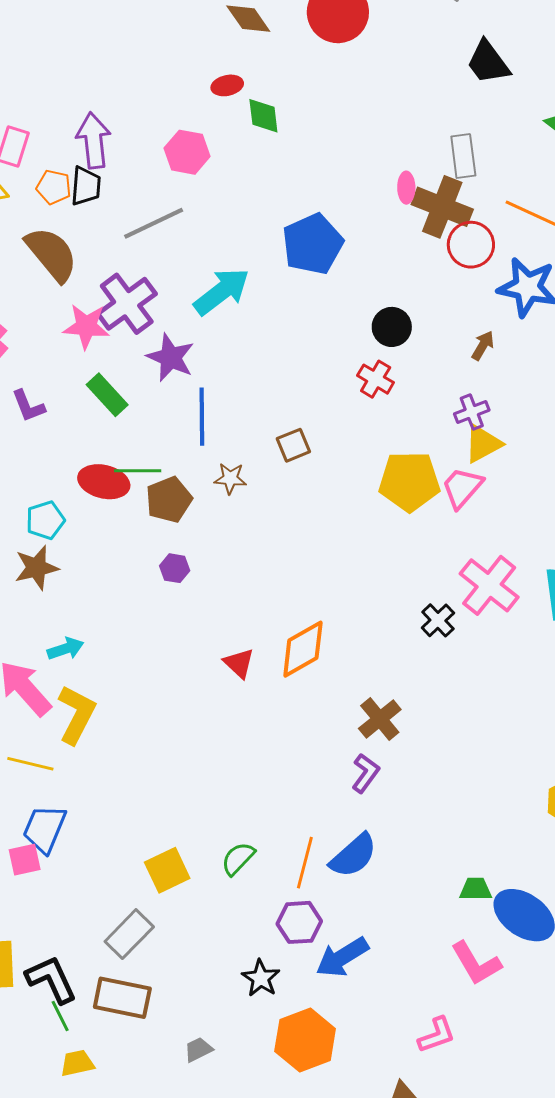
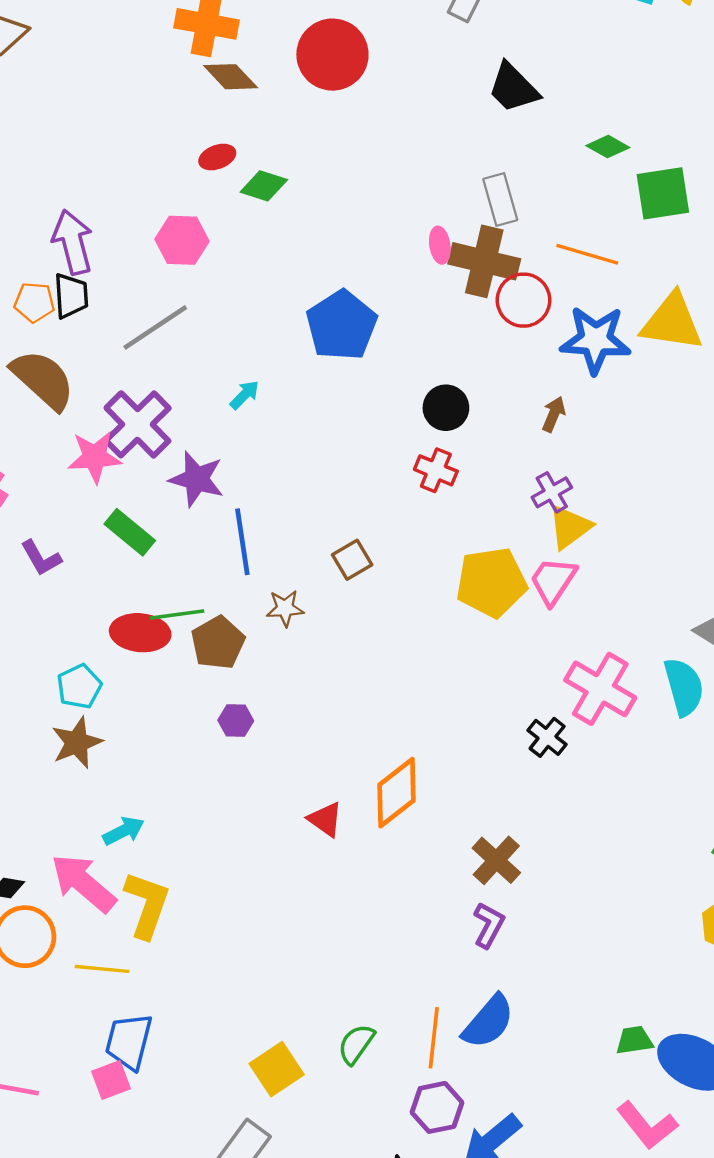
green diamond: (263, 116) -> (264, 186), turned -57
cyan arrow: (222, 292) -> (245, 395), size x0.5

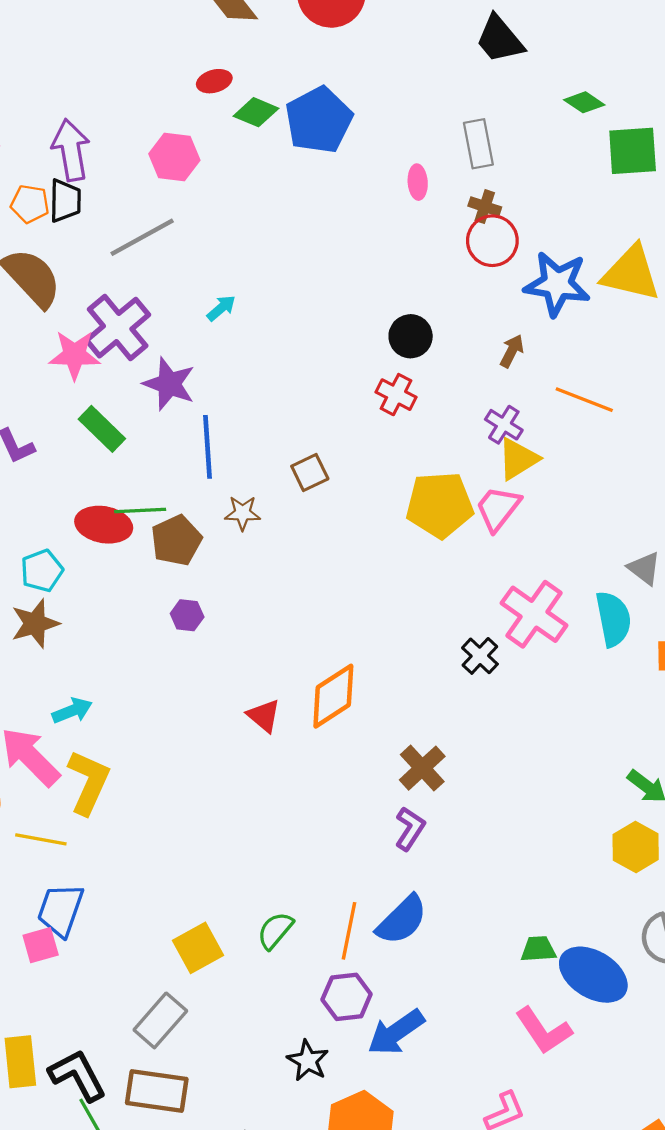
orange line: (587, 254) -> (584, 400), moved
brown cross: (484, 261) -> (485, 207), moved, size x0.5
blue pentagon: (341, 325) -> (319, 120), moved
purple cross: (552, 492) -> (504, 425), turned -33

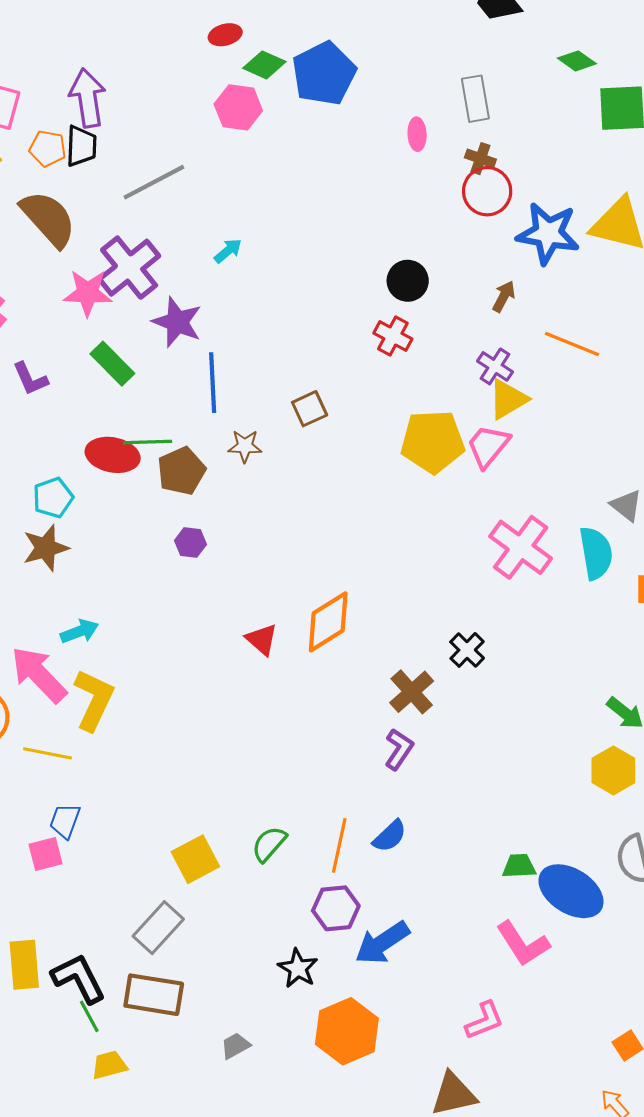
pink hexagon: (174, 157) -> (238, 107), moved
black cross: (480, 656) -> (467, 650), moved
blue trapezoid: (60, 910) -> (65, 821), size x0.7
blue semicircle: (402, 920) -> (390, 836), size x0.7

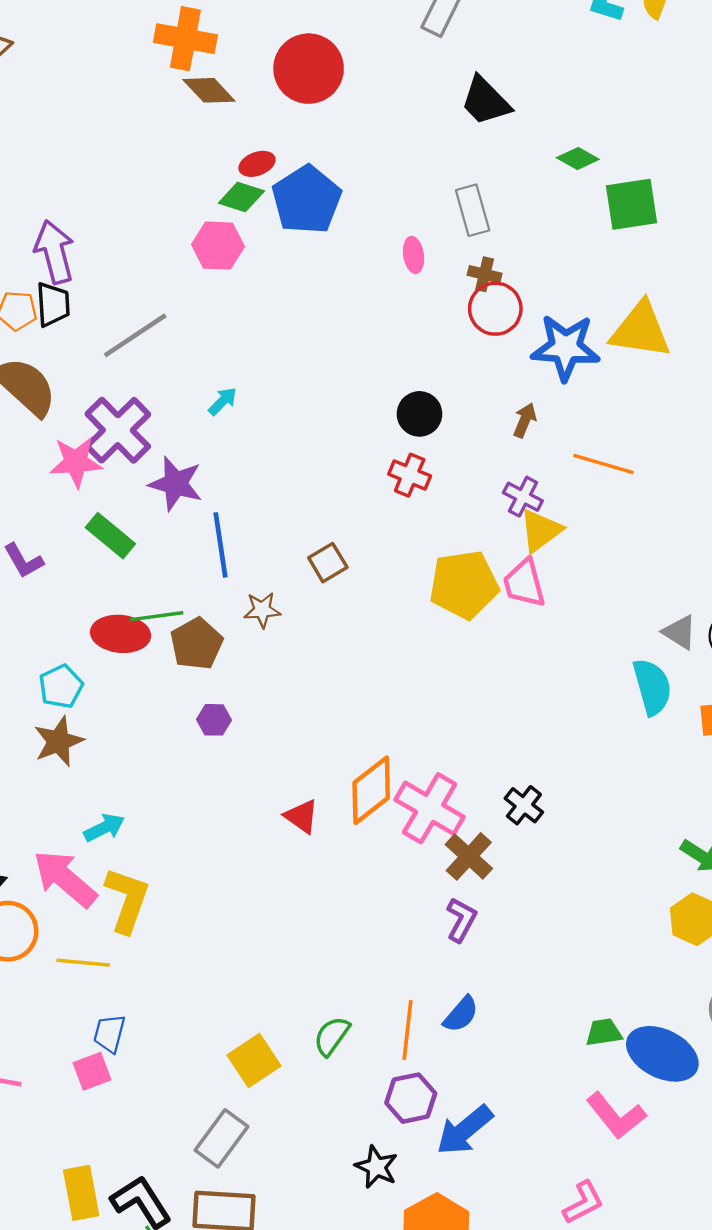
red ellipse: (225, 35) -> (257, 164), moved
pink trapezoid: (488, 446) -> (524, 583), turned -48
pink cross: (521, 547) -> (430, 808), moved

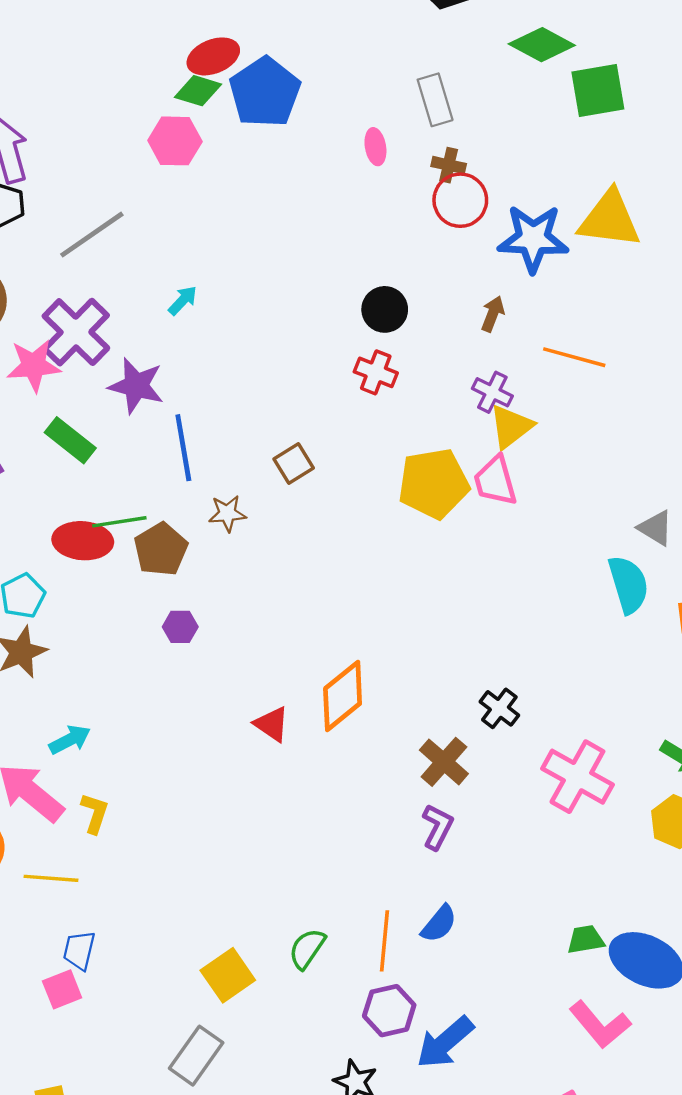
green diamond: (578, 159) -> (542, 45), size x1.5
red ellipse: (257, 164) -> (213, 56), size x1.4
pink cross: (430, 808) -> (577, 777), moved
yellow L-shape: (127, 900) -> (95, 813), size x0.6

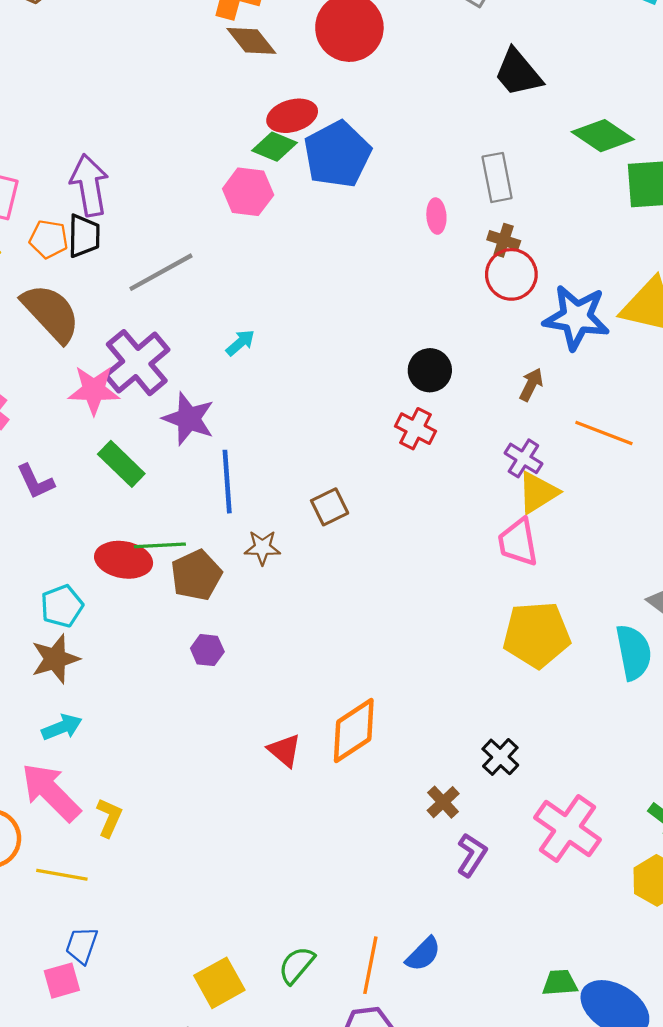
yellow pentagon: (434, 483) -> (537, 635), moved
cyan arrow: (70, 740) -> (62, 727), moved
brown cross: (444, 762) -> (443, 802), size x0.7
purple L-shape: (438, 827) -> (472, 855), moved

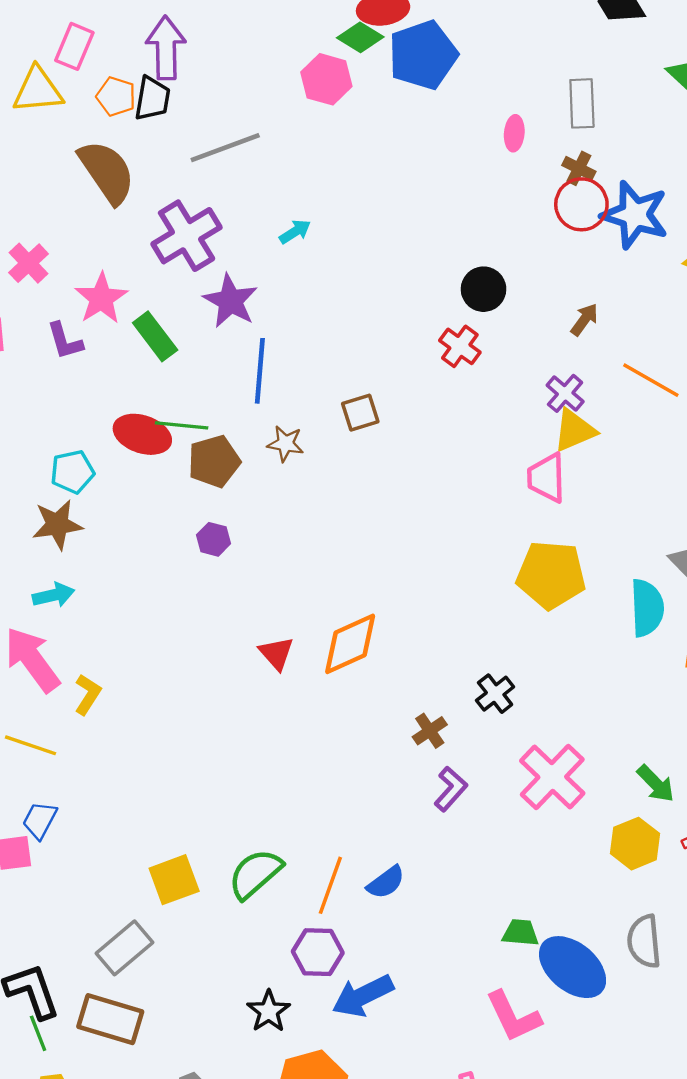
blue star: (576, 317) -> (635, 215), moved
pink star: (94, 390) -> (101, 298), moved, turned 30
green semicircle: (297, 965) -> (255, 874), size x1.4

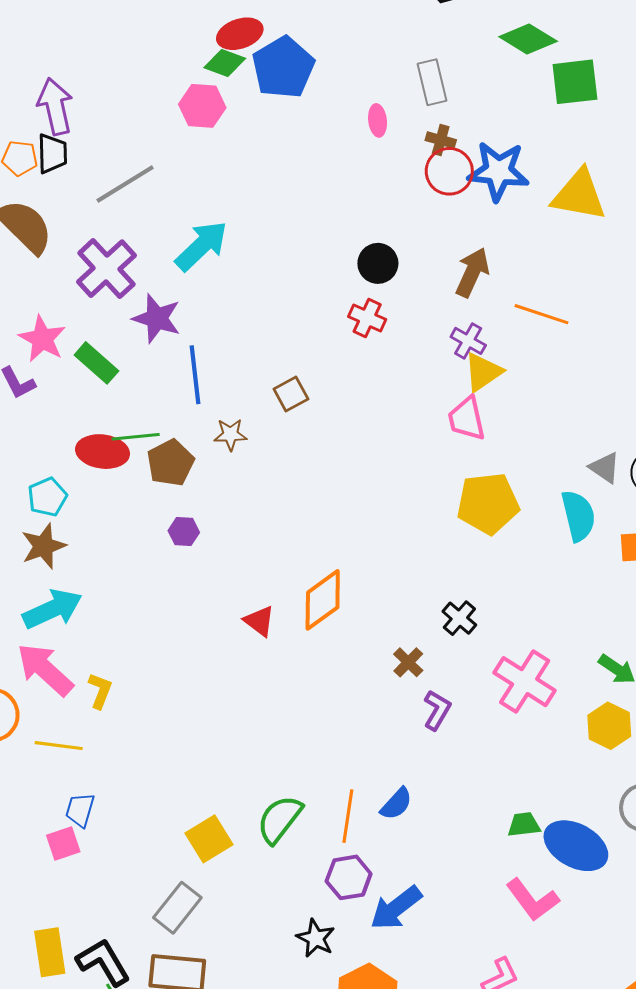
cyan arrow: (295, 232) -> (201, 246), size x2.0
brown arrow: (584, 320) -> (472, 272), size x1.6
cyan arrow: (54, 595) -> (52, 609), size x1.6

